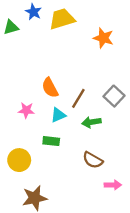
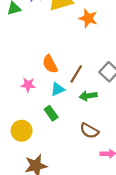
orange star: (103, 38) -> (88, 18), moved
green rectangle: (51, 141) -> (51, 113), turned 48

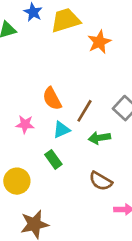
orange star: (88, 18) -> (99, 42), turned 30

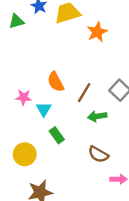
pink star: (25, 124) -> (23, 97), moved
cyan triangle: (61, 130) -> (44, 109), moved, turned -35

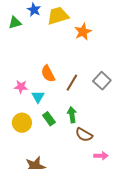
green arrow: (97, 116) -> (72, 115), moved, turned 91
yellow circle: (25, 154) -> (22, 123), moved

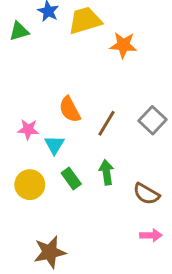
orange star: (83, 32) -> (123, 45), turned 30
brown semicircle: (84, 135) -> (146, 194), moved

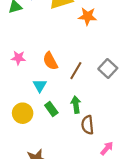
pink star: (28, 129) -> (18, 58), moved
brown semicircle: (146, 194) -> (88, 125), moved, turned 54
pink arrow: (151, 235) -> (107, 148), turned -48

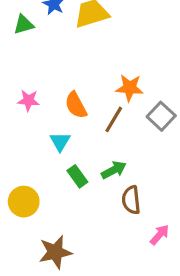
orange star: (88, 16) -> (130, 88), moved
green arrow: (76, 105) -> (114, 170), turned 70
yellow circle: (23, 113) -> (24, 202), moved

